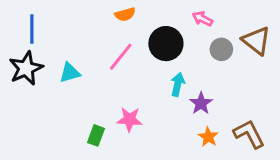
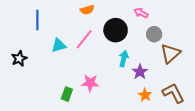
blue line: (32, 29) -> (37, 20), moved
brown triangle: (256, 41) -> (170, 53), moved, turned 40
black star: (26, 68) -> (19, 59), moved, size x0.7
cyan triangle: (70, 73) -> (59, 45), moved

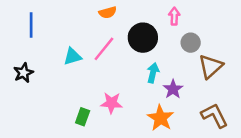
pink arrow: (141, 13) -> (174, 16), turned 64
blue line: (37, 20) -> (31, 25), moved
orange star: (145, 95) -> (160, 118), moved, size x1.5

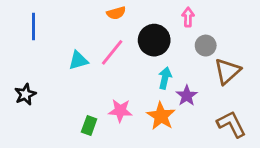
black star: (24, 73) -> (25, 94), moved
orange star: (160, 118) -> (161, 116), moved

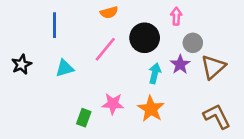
blue line: (33, 27) -> (55, 25), moved
cyan triangle: (78, 60) -> (65, 68), moved
black star: (25, 94) -> (22, 64), moved
purple star: (187, 96) -> (180, 64), moved

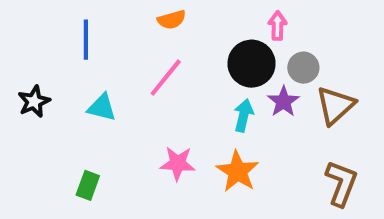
black circle: (145, 38) -> (252, 64), moved
cyan triangle: (65, 68) -> (102, 108), turned 30
brown L-shape: (217, 116) -> (341, 183), turned 48
green rectangle: (84, 118) -> (88, 185), moved

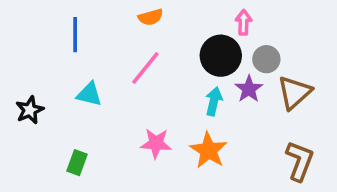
black star: (34, 102) -> (30, 110), moved

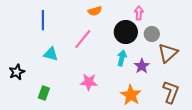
orange semicircle: (151, 17) -> (95, 11), moved
purple star: (249, 89) -> (142, 66), moved
black star: (30, 110) -> (17, 72), moved
orange star: (208, 150) -> (131, 95), moved

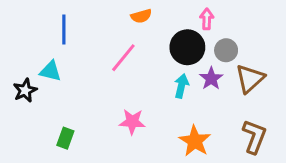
cyan triangle: (51, 54) -> (50, 71), moved
purple star: (142, 66) -> (211, 79), moved
black star: (17, 72) -> (25, 90), moved

